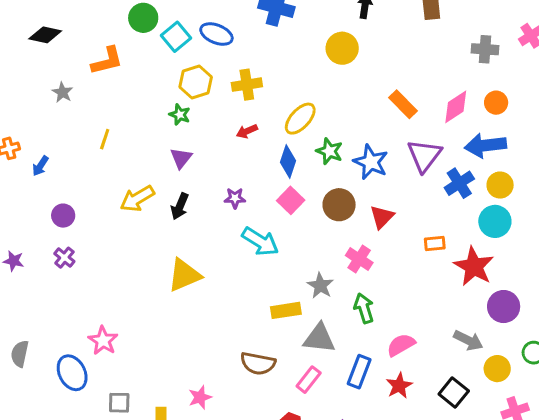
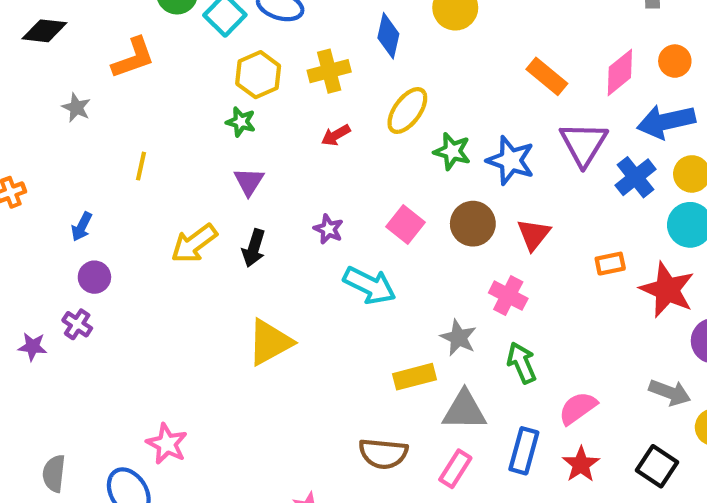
blue diamond: (288, 162) -> (388, 36), moved
blue arrow: (40, 166) -> (82, 227), moved
purple star: (235, 198) -> (328, 229), turned 30
purple cross: (64, 258) -> (77, 324), moved

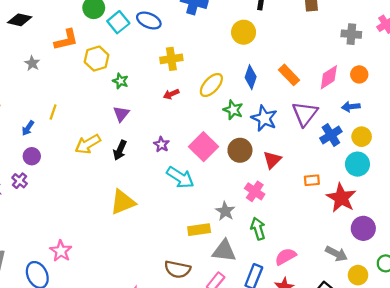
blue diamond: (388, 36) -> (251, 77), moved
yellow hexagon: (258, 75) -> (97, 59), moved
blue arrow: (666, 121) -> (351, 107), size x0.6
yellow line: (141, 166) -> (53, 112), moved
pink square: (406, 224) -> (203, 147), size x1.4

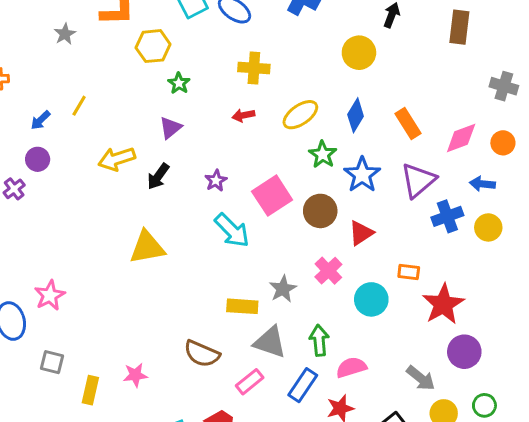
cyan circle: (357, 164) -> (371, 299), moved
green arrow: (258, 229) -> (319, 340), moved

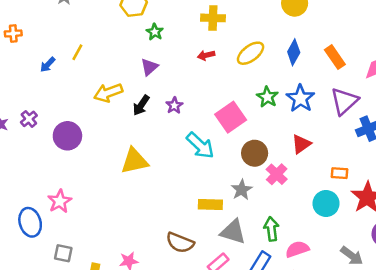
green star: (323, 154) -> (267, 97), moved
purple circle: (38, 159) -> (67, 136), moved, size x1.5
purple star: (216, 181) -> (174, 106), moved
brown circle: (320, 211) -> (255, 153), moved
cyan circle: (371, 299) -> (326, 203), moved

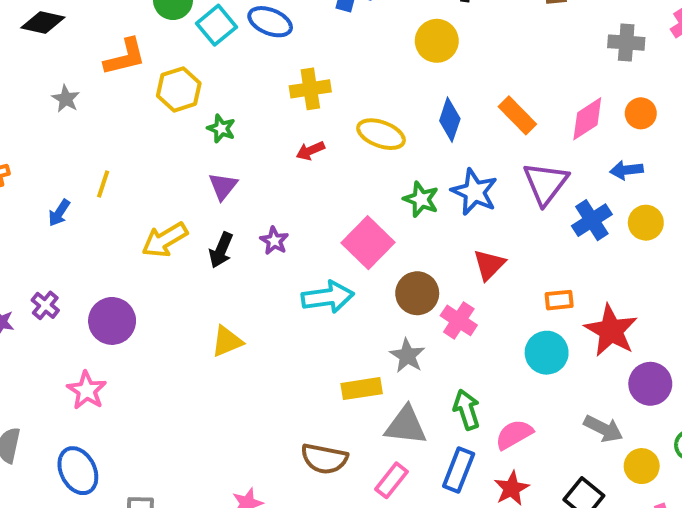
yellow ellipse: (251, 53) -> (381, 134), turned 68
cyan arrow: (200, 145) -> (328, 297), turned -40
yellow triangle: (134, 161) -> (227, 341), size x0.7
pink star: (60, 201) -> (87, 390), moved

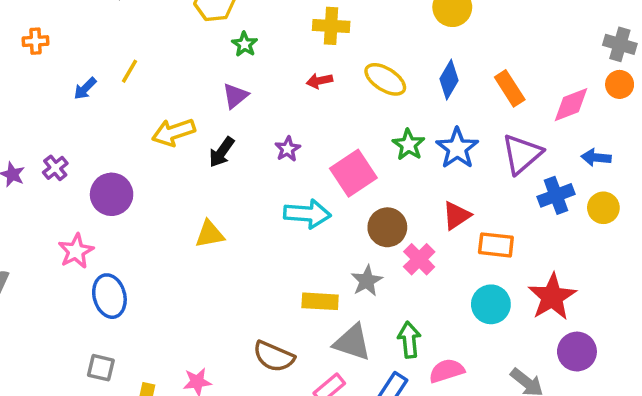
orange circle: (641, 113) -> (620, 84), moved
purple star: (274, 241) -> (288, 149), moved
orange rectangle: (559, 300) -> (496, 245), moved, size x1.4
blue ellipse: (78, 471) -> (109, 296), moved

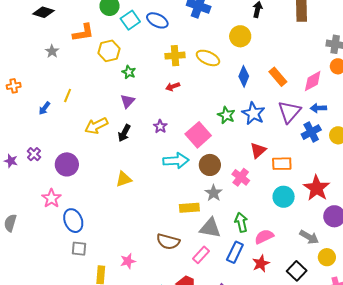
yellow ellipse: (385, 79) -> (208, 58), moved
blue arrow: (596, 158) -> (318, 108), moved
brown circle: (387, 227) -> (210, 165), moved
gray square: (101, 368) -> (79, 249), moved

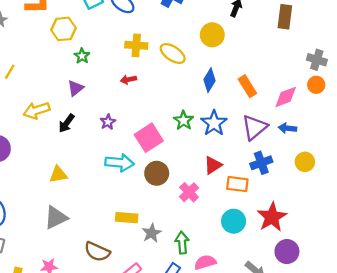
blue cross: (311, 132) -> (261, 163), moved
gray star: (214, 193) -> (152, 233), moved
gray triangle: (210, 228) -> (56, 218), moved, turned -45

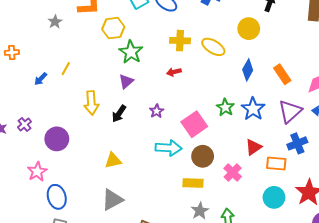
green star: (82, 56) -> (131, 52), size x1.6
yellow arrow: (37, 110) -> (91, 103), turned -75
yellow rectangle: (127, 218) -> (193, 183), moved

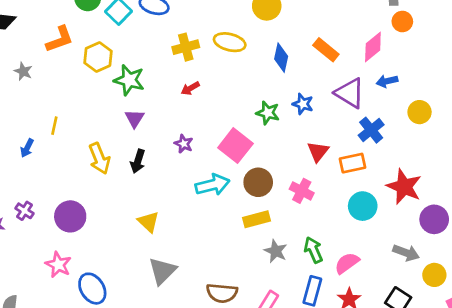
blue star: (253, 109) -> (303, 104), size x0.7
purple triangle: (290, 111) -> (350, 93), turned -30
yellow triangle: (113, 160) -> (148, 222), turned -48

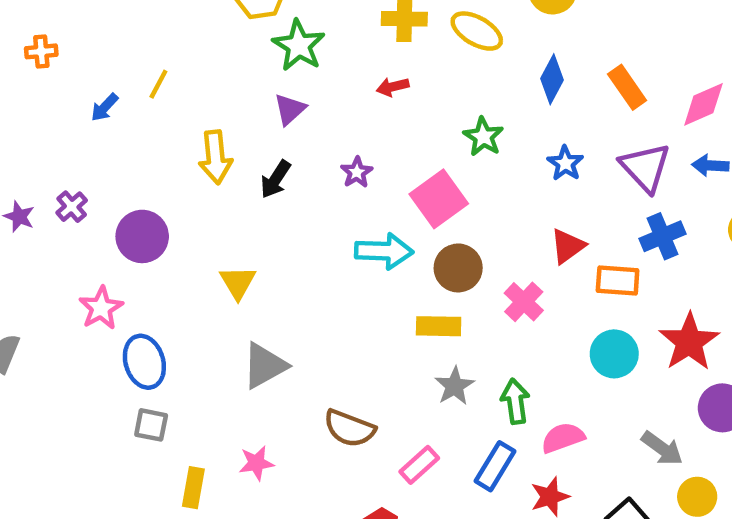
green star: (268, 113) -> (483, 137), moved
yellow triangle: (148, 222) -> (238, 282), moved

